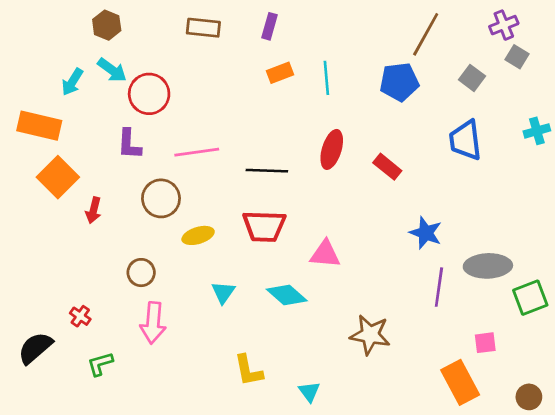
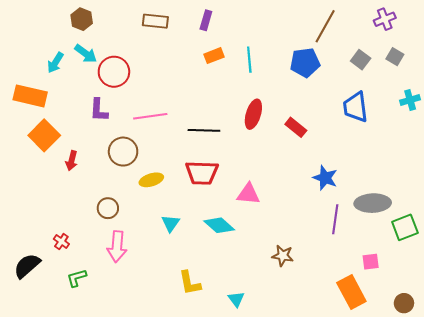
gray square: (517, 57) -> (395, 57), moved
brown star: (370, 335) -> (283, 256), size x0.7

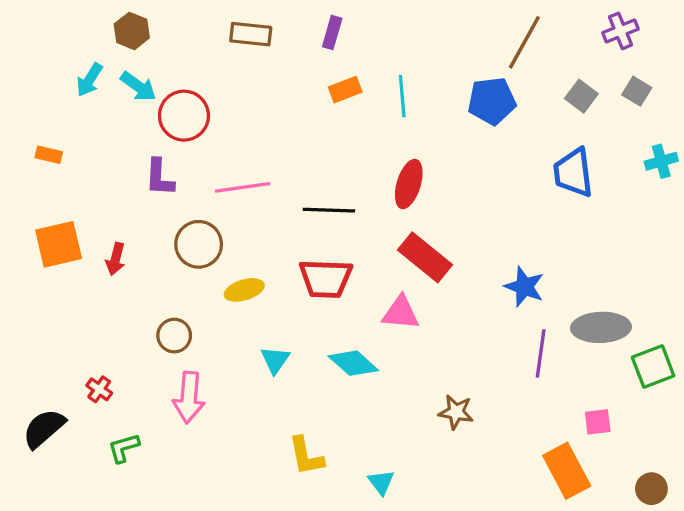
cyan arrow: (55, 63) -> (89, 80), moved
orange rectangle: (30, 96) -> (49, 155), size x0.5
red rectangle: (296, 127) -> (425, 257), moved, size x1.5
orange square: (44, 135) -> (59, 244), moved, turned 32

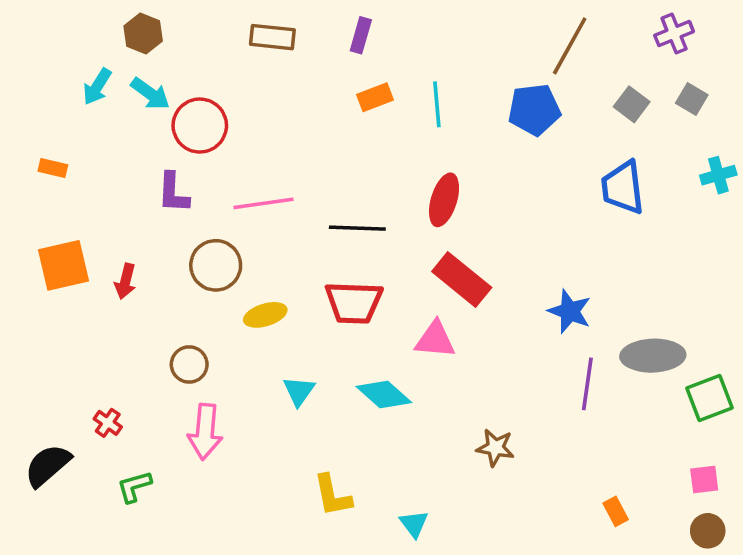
pink square: (598, 422) -> (704, 479), moved
orange rectangle: (567, 471) -> (616, 511), size x0.5

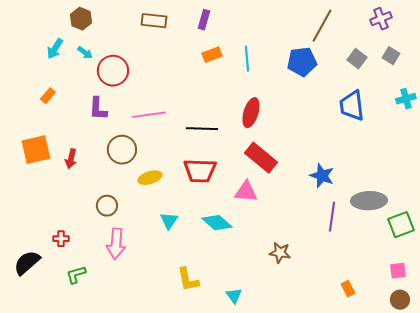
cyan arrow: (150, 94) -> (85, 53), size x0.7
orange rectangle: (53, 168) -> (48, 96), moved, turned -63
red cross: (108, 423) -> (61, 239), turned -35

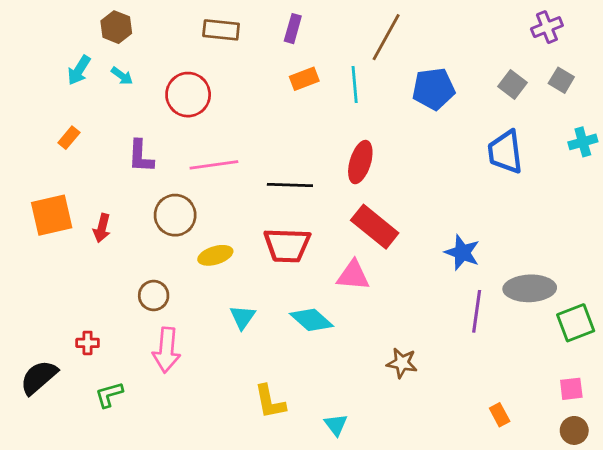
brown line: (322, 26) -> (386, 37), moved
red circle: (113, 71) -> (188, 95), moved

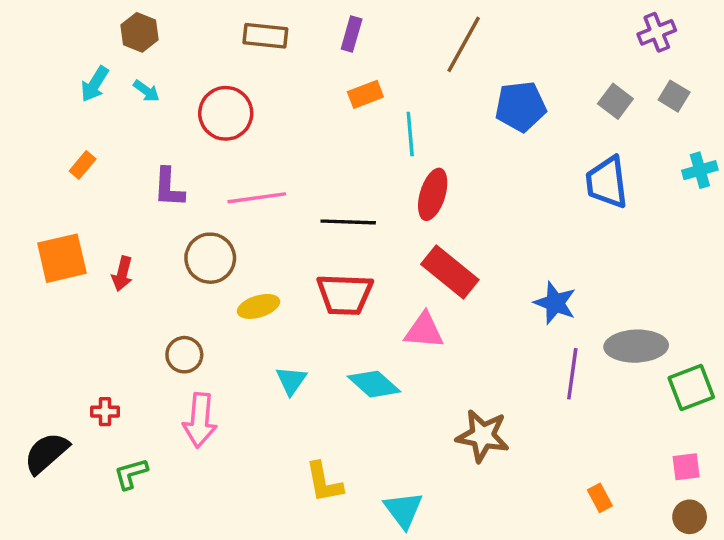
cyan line: (355, 85) -> (410, 134), moved
brown star: (402, 363) -> (483, 436), size x1.4
cyan triangle: (336, 425) -> (403, 510), size x1.4

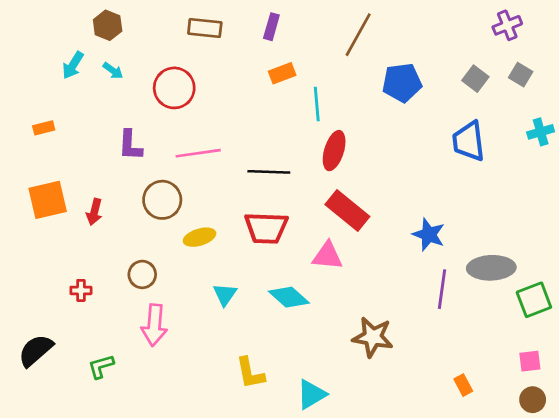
orange rectangle: (83, 165) -> (44, 128), moved, turned 36
red cross: (105, 412) -> (81, 290), moved
cyan triangle: (403, 510) -> (311, 394), turned 36

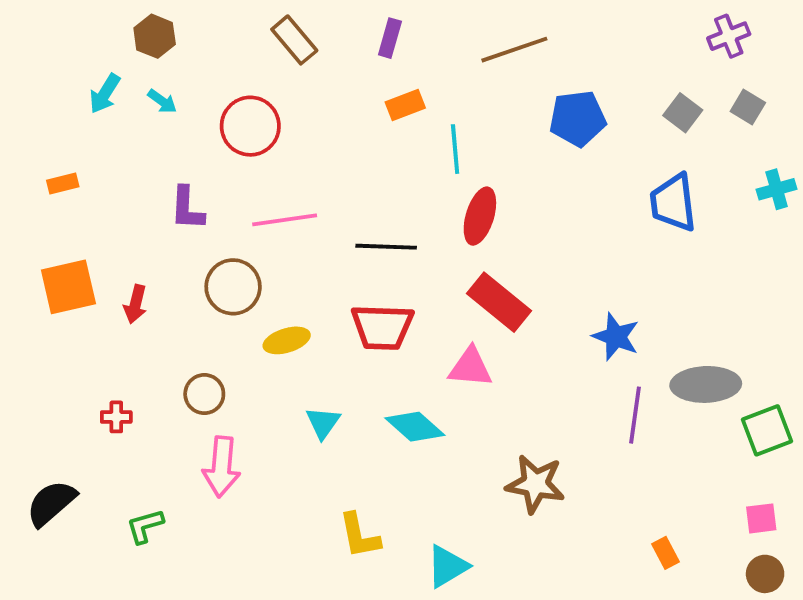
brown rectangle: (205, 28) -> (294, 40), turned 44
brown line: (358, 35) -> (514, 50), turned 42

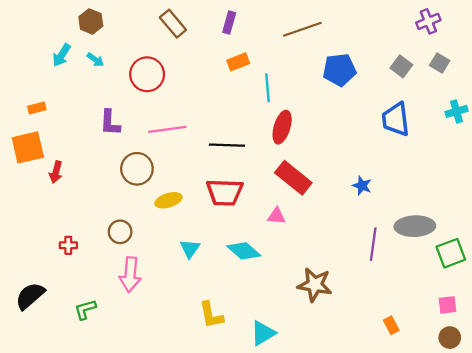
orange square: (68, 287) -> (28, 147), moved
red arrow: (135, 304) -> (56, 172), moved
blue star: (616, 337) -> (362, 186), moved, size x0.7
pink triangle: (470, 367) -> (276, 216), size x0.7

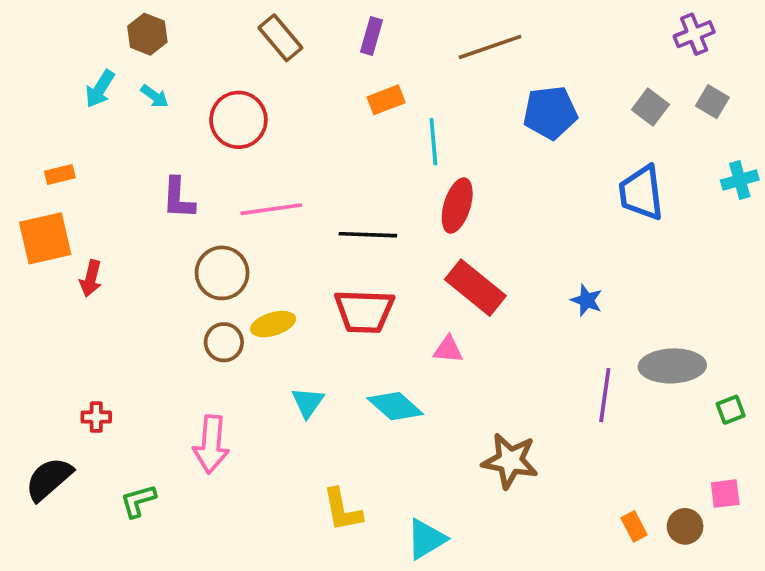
brown circle: (120, 232) -> (224, 342), moved
red cross: (68, 245) -> (96, 417), moved
green square: (451, 253) -> (731, 410), size x0.6
brown circle: (450, 338) -> (685, 526), moved

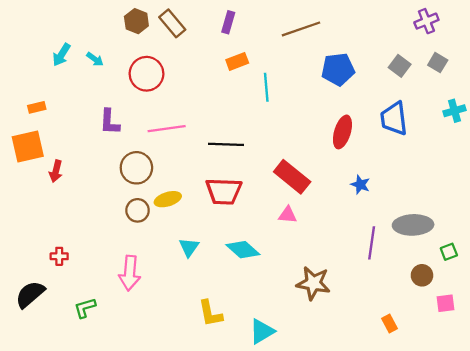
brown hexagon: (147, 34) -> (136, 21), moved
red ellipse: (457, 206) -> (342, 132), moved
pink triangle: (448, 350) -> (288, 215), moved
brown circle: (685, 526) -> (422, 275), moved

